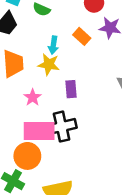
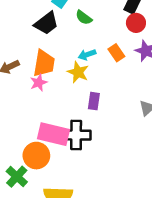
cyan arrow: (53, 45) -> (87, 55), turned 49
pink star: (33, 97) -> (39, 83), moved

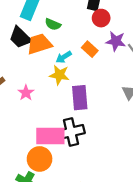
black trapezoid: (46, 23) -> (20, 37), turned 95
orange trapezoid: (44, 63) -> (39, 44), moved, turned -104
purple rectangle: (94, 101) -> (80, 98), size x1.5

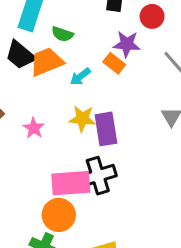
red circle: (101, 18) -> (152, 16), moved
purple star: (116, 41) -> (127, 44), moved
yellow star: (59, 75) -> (82, 119), moved

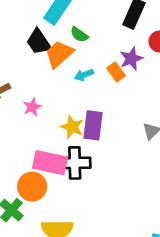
purple star: (127, 44) -> (131, 59), turned 30
orange trapezoid: (46, 62) -> (59, 54), turned -36
yellow star: (82, 119) -> (72, 127), moved

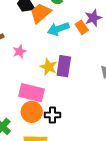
cyan arrow: (84, 75) -> (58, 29), size x1.5
black cross: (75, 163) -> (52, 115), moved, size x0.7
orange circle: (32, 187) -> (32, 112), moved

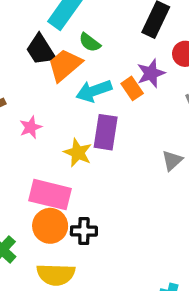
purple rectangle: (64, 66) -> (106, 132), moved

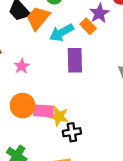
yellow star: (78, 153) -> (59, 116), moved
pink rectangle: (50, 195) -> (44, 111), size x0.7
orange circle: (50, 226) -> (23, 106), moved

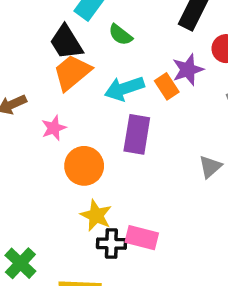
orange trapezoid: (38, 18) -> (72, 72), moved
orange circle: (23, 106) -> (84, 166), moved
pink rectangle: (44, 111) -> (142, 238), moved

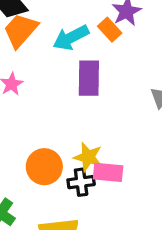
orange circle: (84, 166) -> (44, 167), moved
yellow star: (96, 215) -> (88, 157), moved

